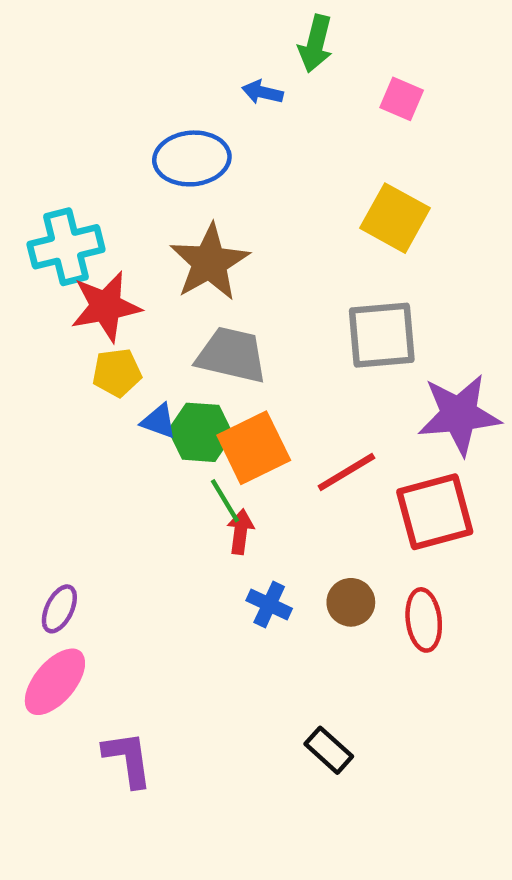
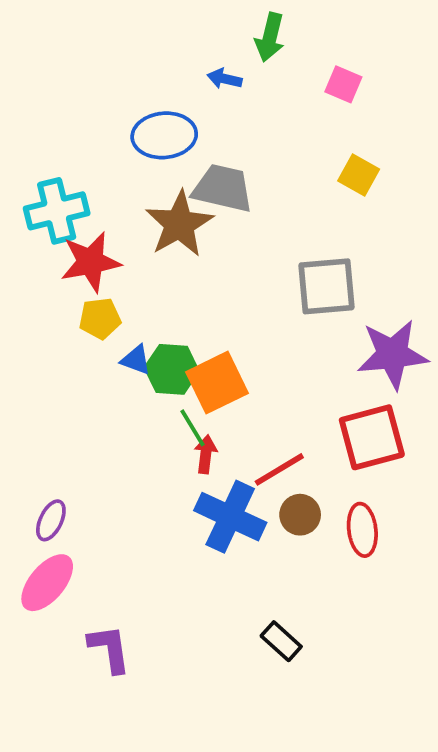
yellow square: (395, 218) -> (359, 175), moved, size x0.7
gray trapezoid: (232, 355) -> (223, 188), moved
red line: (346, 472) -> (279, 469), moved
blue cross: (269, 604) -> (230, 517), size x1.8

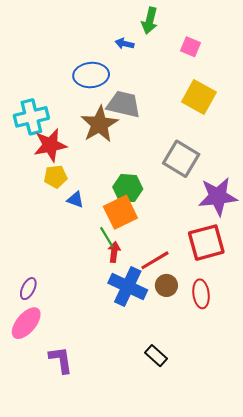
yellow square: (359, 175) -> (199, 97), size x1.5
gray square: (326, 286) -> (181, 159), turned 36
green hexagon: (172, 369) -> (128, 188), moved

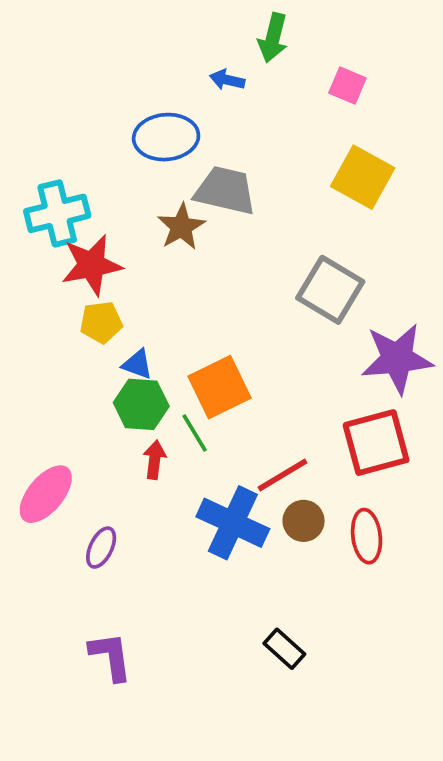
brown star: (99, 124) -> (181, 227), size x0.7
green hexagon: (128, 188) -> (141, 404), moved
red arrow: (114, 252) -> (155, 460), moved
purple ellipse: (28, 289) -> (101, 548), moved
pink ellipse: (26, 323) -> (46, 494), moved

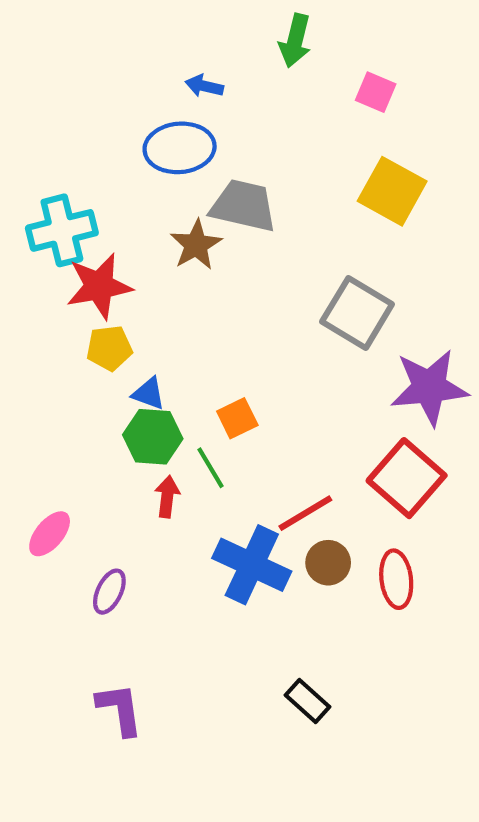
blue arrow: (227, 80) -> (204, 86), moved
orange square: (219, 387) -> (237, 418), size x0.6
red square: (376, 443) -> (407, 478), turned -34
pink ellipse: (46, 494) -> (50, 534), size x0.7

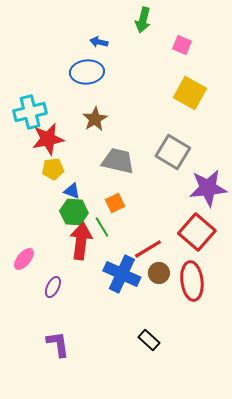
gray trapezoid: (244, 206) -> (118, 161), moved
red arrow: (167, 497) -> (81, 241), size x1.8
red ellipse: (396, 579) -> (192, 281), size x1.4

